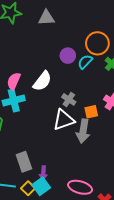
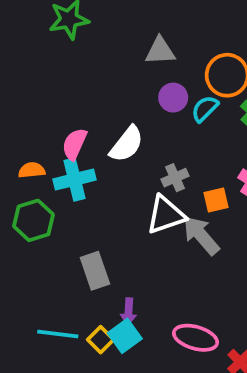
gray triangle: (46, 18) -> (160, 51), moved
gray cross: (69, 99) -> (175, 178), turned 32
gray arrow: (83, 131) -> (201, 235), turned 130
gray rectangle: (24, 162) -> (95, 271), moved

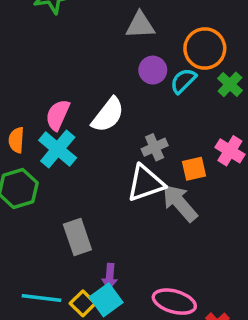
orange semicircle: (32, 170) -> (16, 140), turned -80
cyan cross: (74, 179) -> (58, 149), turned -36

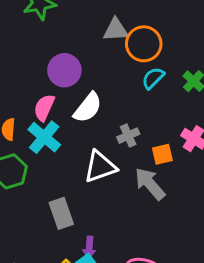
orange circle: (205, 49) -> (144, 44), moved
purple circle: (153, 70) -> (64, 70), moved, size x1.4
white triangle: (146, 183) -> (100, 167), moved

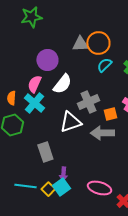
gray triangle: (116, 30) -> (80, 44), moved
gray cross: (128, 136) -> (88, 102), size x1.5
gray arrow: (150, 184) -> (102, 133), turned -50

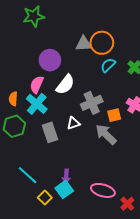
white triangle: (70, 122) -> (73, 123), size x0.6
gray arrow: (102, 133) -> (106, 134), turned 45
gray rectangle: (45, 152) -> (50, 132), moved
cyan line: (25, 186) -> (28, 175), moved, turned 35
yellow square: (48, 189) -> (45, 198), moved

